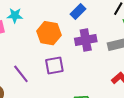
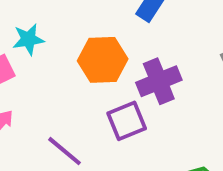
purple cross: (86, 40) -> (159, 81), moved

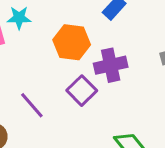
purple square: (127, 121) -> (82, 91), turned -32

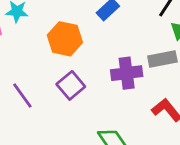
purple cross: (111, 65) -> (127, 73), moved

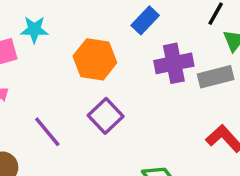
purple cross: (127, 73) -> (174, 63), moved

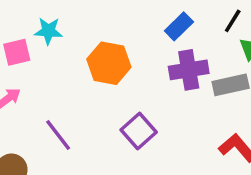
blue rectangle: (145, 20) -> (179, 26), moved
purple square: (106, 116) -> (139, 131), moved

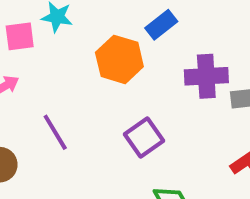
blue rectangle: (179, 26) -> (161, 25), moved

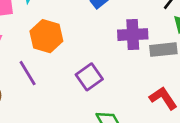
orange hexagon: (119, 59) -> (46, 36), moved

